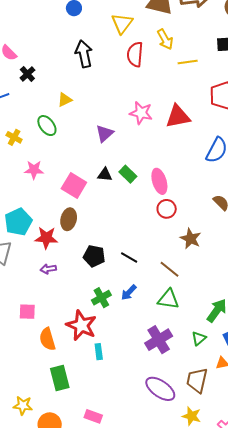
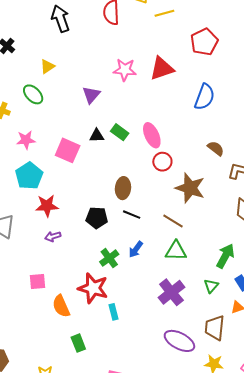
brown ellipse: (69, 219) -> (123, 188), moved
cyan pentagon: (18, 222) -> (29, 176), moved
brown star: (191, 239) -> (190, 188), size x1.4
green rectangle: (60, 378) -> (78, 343), size x0.7

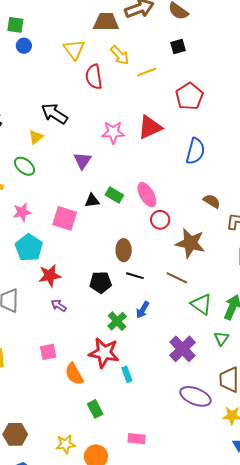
black arrow: (61, 19) -> (54, 114), moved, turned -32
purple arrow: (53, 236) -> (59, 306), turned 56
green triangle: (176, 251) -> (201, 304), moved, turned 40

